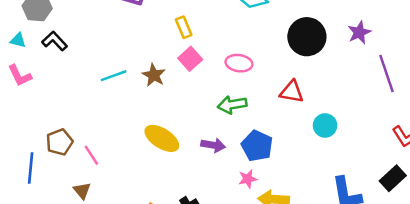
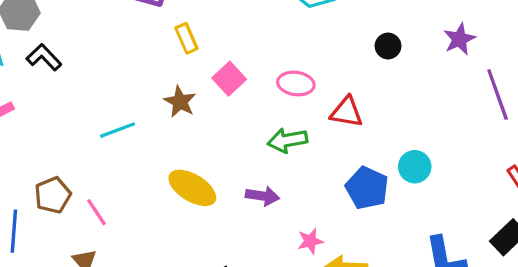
yellow rectangle: (184, 27) -> (186, 38), moved
black circle: (307, 37) -> (388, 46), size x0.5
cyan line: (114, 76) -> (117, 130), moved
red triangle: (292, 92) -> (347, 112), moved
blue pentagon: (257, 146) -> (367, 188), moved

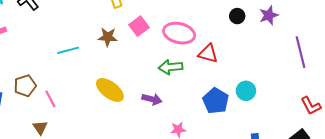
purple star: (459, 39) -> (269, 15), moved
pink ellipse: (296, 84) -> (179, 33), size x1.4
brown star: (180, 102) -> (108, 37), turned -30

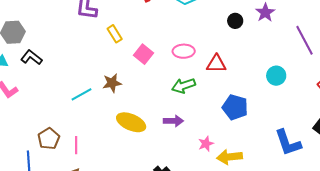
pink ellipse: (179, 33) -> (184, 51), size x0.7
brown star: (108, 37) -> (112, 83), moved
cyan circle: (246, 91) -> (276, 76), moved
pink line: (50, 99) -> (76, 145), turned 42

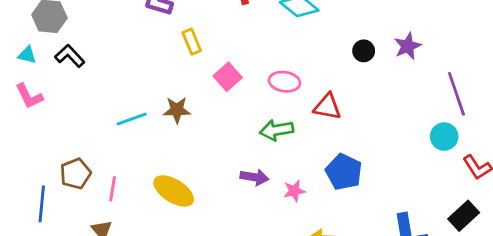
cyan circle: (276, 76) -> (444, 137), moved
yellow ellipse: (131, 122) -> (174, 191), moved
pink star: (206, 144) -> (294, 191), moved

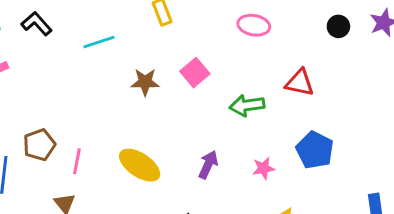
pink square: (228, 77) -> (195, 73), moved
pink ellipse: (284, 82) -> (254, 25), moved
cyan line: (132, 119) -> (99, 42), moved
purple arrow: (254, 177) -> (208, 165), moved, turned -76

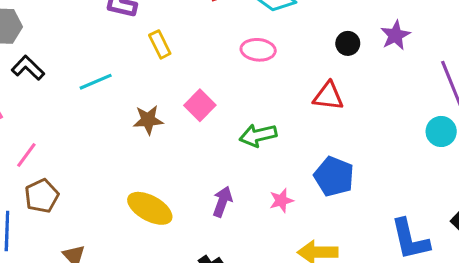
red triangle: (300, 83) -> (328, 96), moved
pink line: (77, 161) -> (26, 155), moved, turned 30

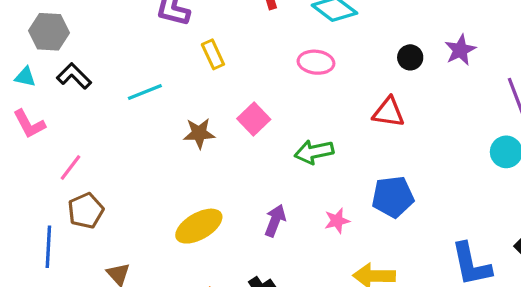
blue pentagon: (334, 176) -> (393, 197), turned -30
yellow ellipse: (150, 208) -> (199, 226), turned -60

